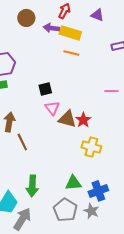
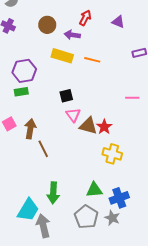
yellow rectangle: (70, 33) -> (62, 56), moved
gray arrow: (22, 219) -> (43, 226), turned -45

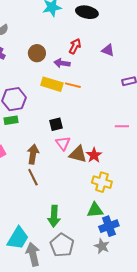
orange line: (92, 60) -> (73, 85), moved
brown arrow: (30, 129) -> (33, 154), moved
green triangle: (94, 190) -> (95, 210), moved
green arrow: (53, 193) -> (54, 216), moved
gray pentagon: (86, 217) -> (62, 245), moved

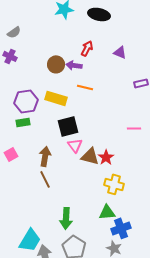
brown circle: (37, 53) -> (56, 64), moved
yellow rectangle: (52, 84) -> (56, 98), moved
black square: (56, 124) -> (68, 126), size x1.5

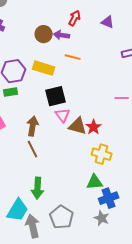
green arrow: (66, 218) -> (38, 188), moved

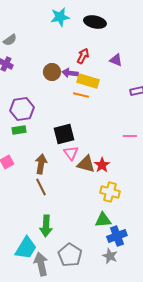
yellow rectangle: (44, 68) -> (88, 81), moved

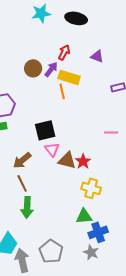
purple arrow: (70, 73) -> (51, 69), turned 119
orange line: (81, 95) -> (62, 91), turned 63
brown arrow: (41, 164) -> (22, 160), turned -138
green arrow: (46, 226) -> (27, 207), moved

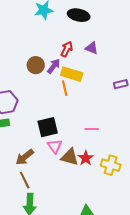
purple triangle: (97, 56) -> (92, 48), moved
pink line: (111, 132) -> (92, 129), moved
yellow cross: (91, 188) -> (111, 165), moved

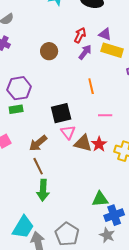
purple arrow: (54, 66) -> (85, 52), moved
yellow rectangle: (72, 74) -> (112, 50), moved
orange line: (65, 88) -> (91, 86), moved

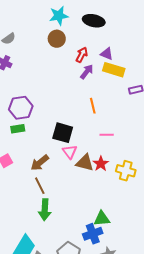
brown circle: (49, 51) -> (57, 39), moved
black square: (61, 113) -> (63, 133), turned 30
blue cross: (114, 215) -> (93, 234), moved

